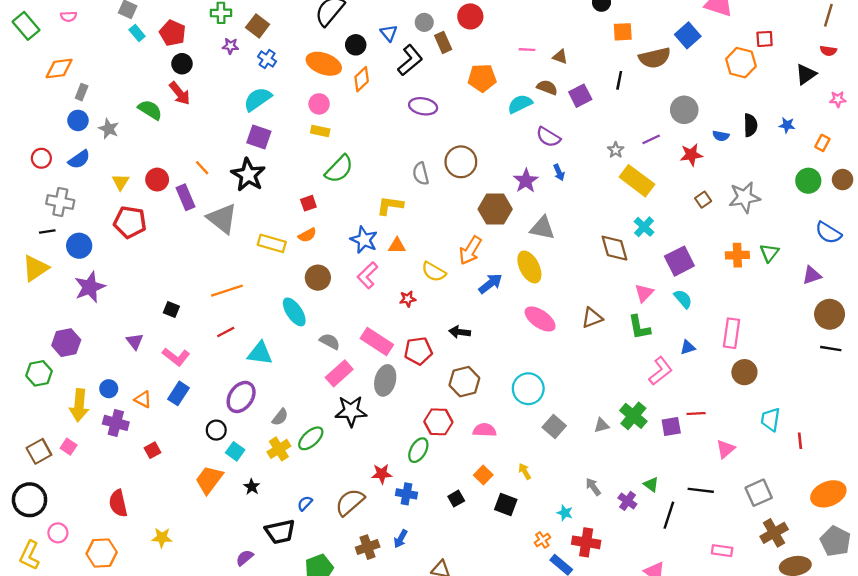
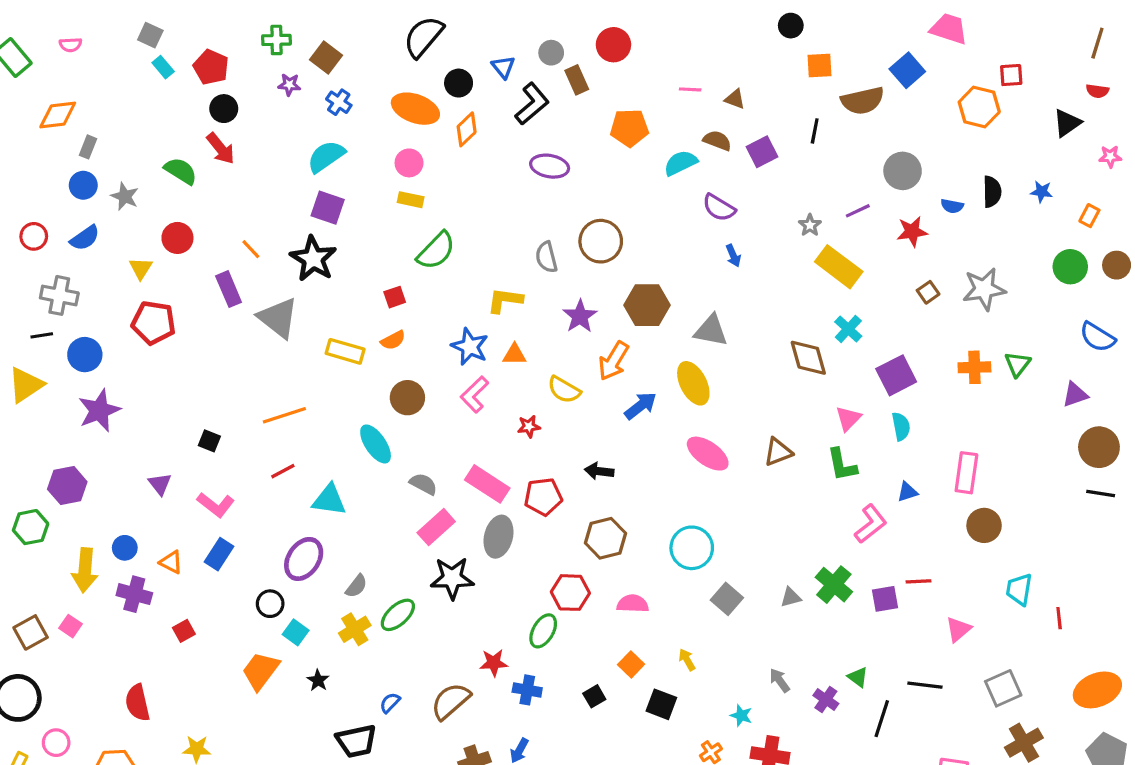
red circle: (157, 180) -> (177, 238), moved
purple star: (526, 181) -> (580, 316), moved
cyan semicircle: (683, 299) -> (901, 426), turned 30

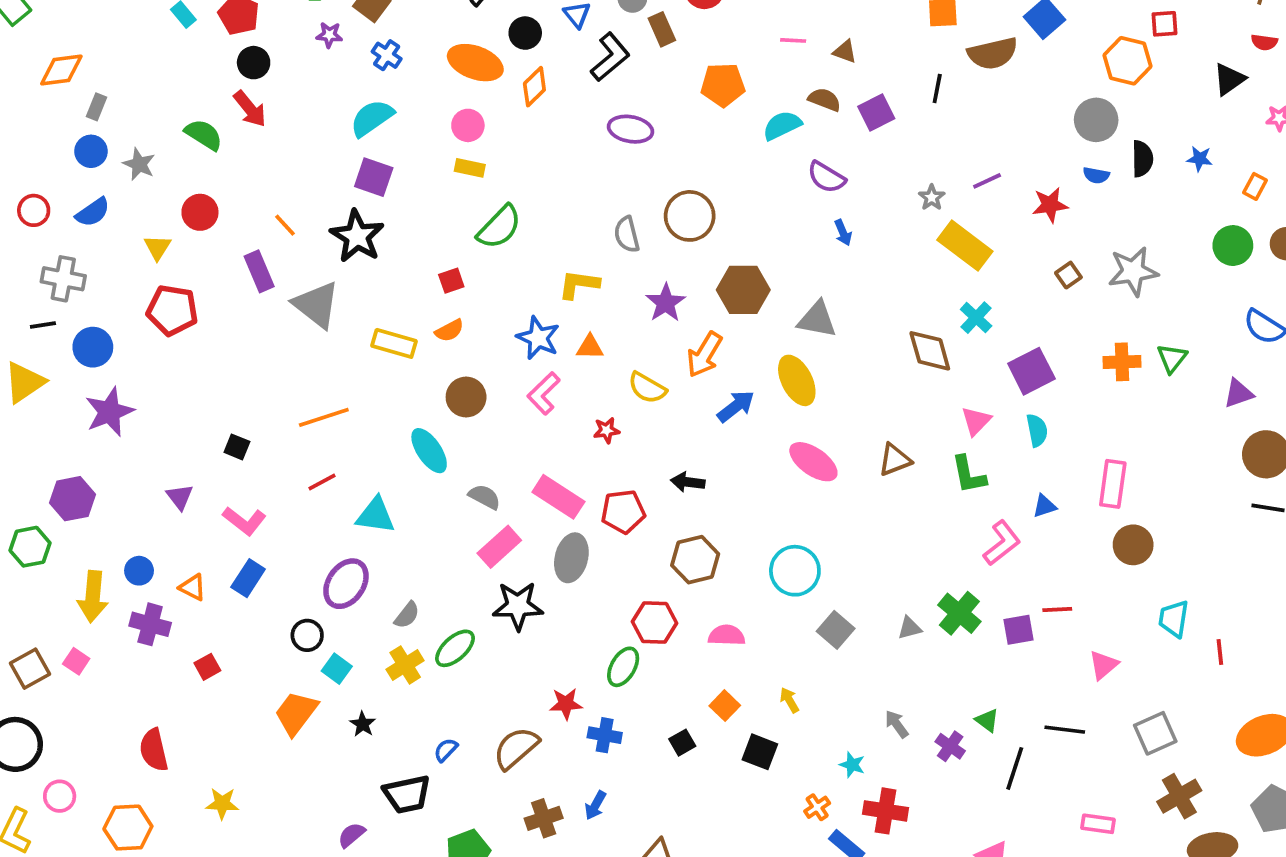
gray circle: (903, 171) -> (1096, 120), moved

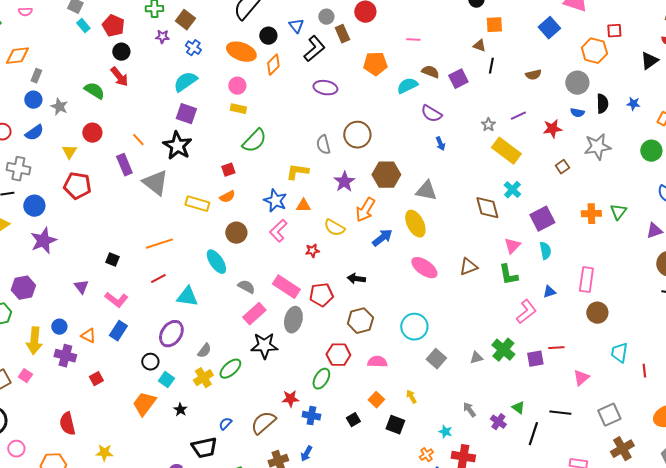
brown triangle: (845, 52) -> (479, 46), moved
brown semicircle: (993, 53) -> (533, 75), moved, size x0.6
gray star: (1133, 271) -> (597, 147), moved

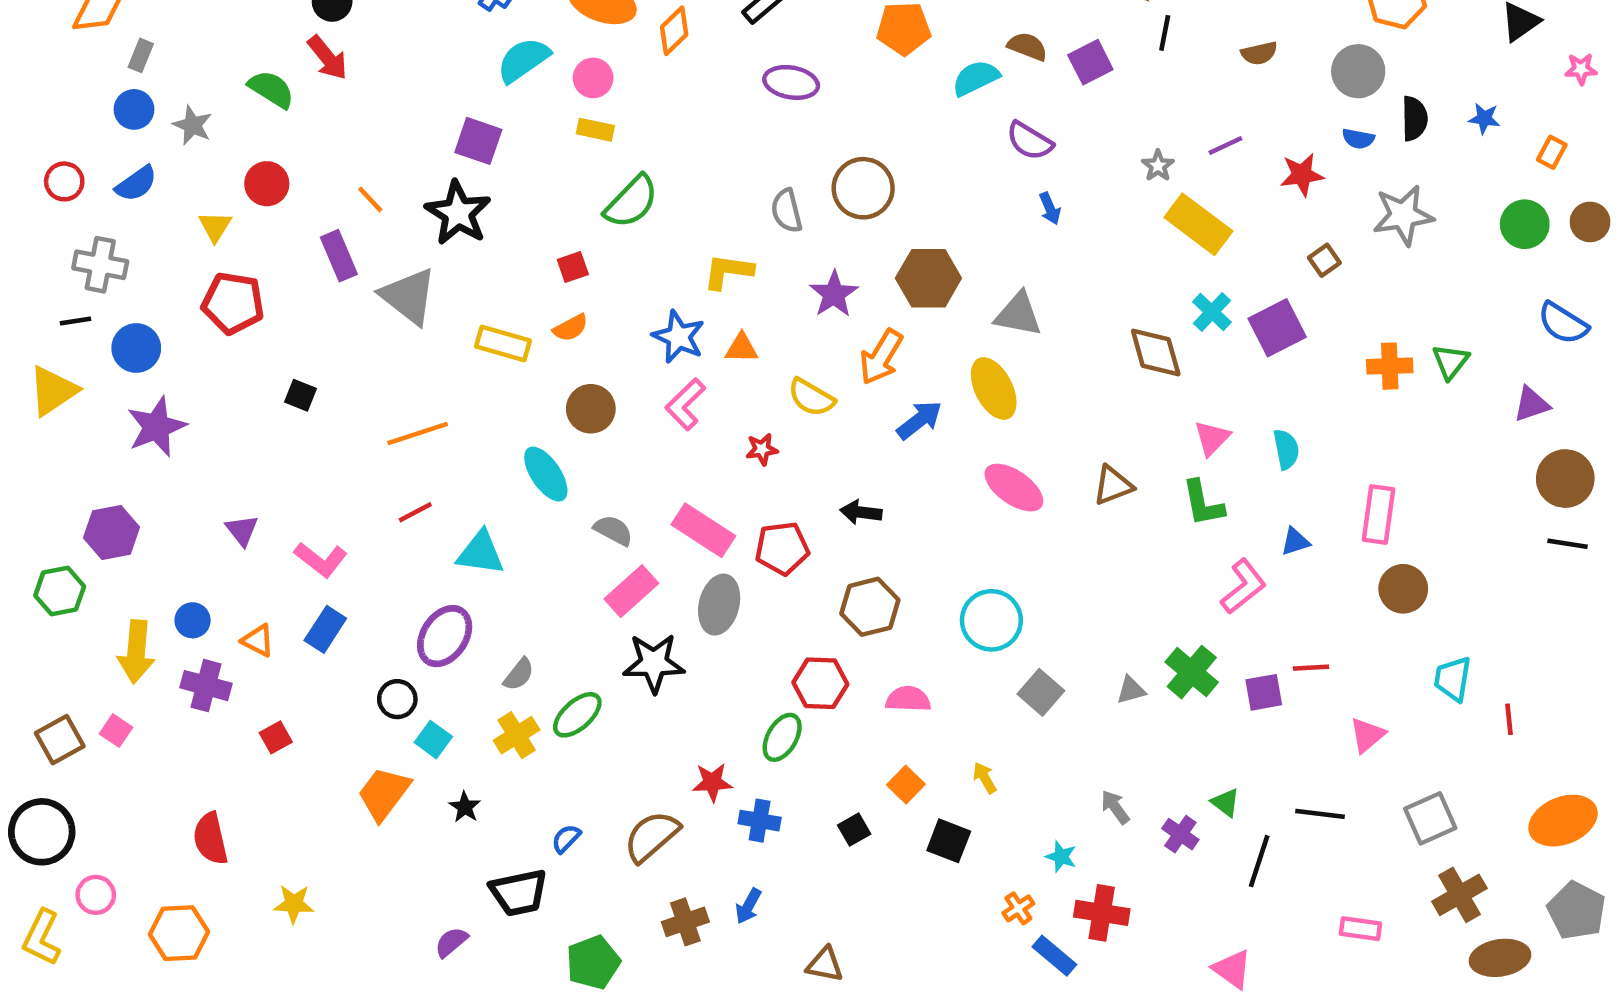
cyan semicircle: (185, 82) -> (523, 60), moved
purple square: (542, 219) -> (1277, 328), moved
black square: (112, 260) -> (301, 395), moved

